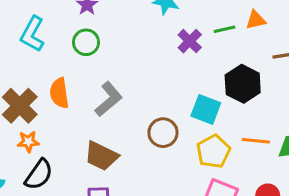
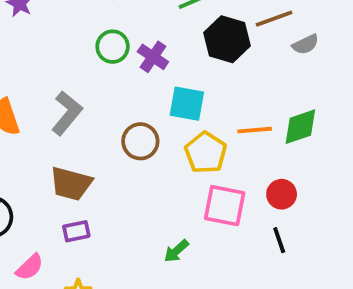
purple cross: (190, 41) -> (153, 57), moved
green circle: (86, 42) -> (113, 47), moved
black hexagon: (243, 84) -> (227, 39), moved

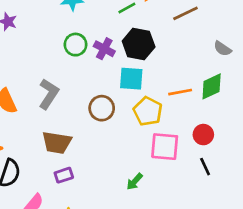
black hexagon: (227, 39) -> (139, 44), moved
gray semicircle: (306, 44) -> (222, 49), moved, turned 66

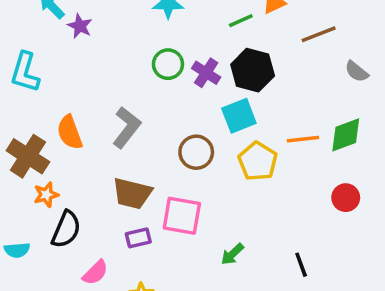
gray semicircle: (222, 49) -> (357, 72), moved
cyan square: (131, 79) -> (239, 116), turned -30
red circle: (203, 135) -> (346, 198), moved
pink square: (165, 147) -> (182, 216), moved
black line: (205, 167) -> (301, 265), moved

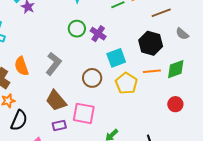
black hexagon: (253, 70) -> (151, 43), moved
brown trapezoid: (132, 193) -> (56, 101), turned 35

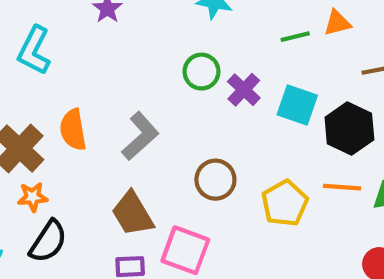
cyan square: (116, 58) -> (297, 105), moved, turned 30

